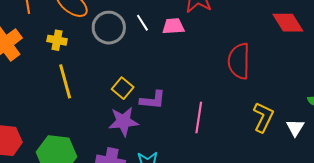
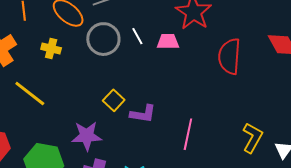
red semicircle: (239, 61) -> (229, 56), moved
yellow line: (65, 81) -> (30, 94), moved, turned -40
purple star: (123, 121) -> (87, 136), moved

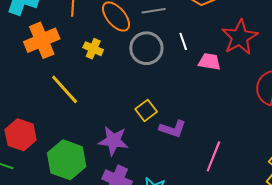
white line: (137, 36) -> (183, 41), moved

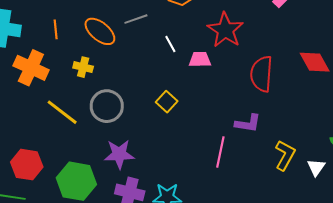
orange cross: (42, 40) -> (31, 68), turned -32
gray circle: (146, 48) -> (107, 106), moved
yellow square: (146, 110) -> (167, 102), moved
purple L-shape: (173, 129) -> (248, 123), moved

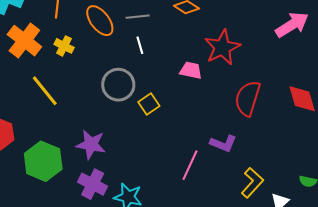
white line: (170, 44) -> (140, 45), moved
yellow cross: (83, 67) -> (64, 46), moved
gray circle: (107, 106) -> (118, 85), moved

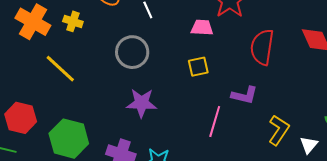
yellow square: (149, 104) -> (198, 67), moved, turned 30
purple star: (91, 145) -> (142, 103), moved

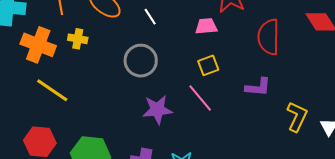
yellow line: (60, 69) -> (52, 90), moved
pink line: (215, 121) -> (200, 98), moved, turned -48

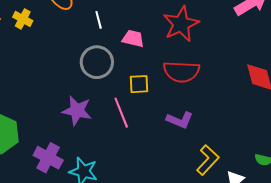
pink trapezoid: (206, 26) -> (133, 39), moved
red semicircle: (269, 37) -> (181, 72), moved, turned -105
gray circle: (141, 61) -> (97, 62), moved

